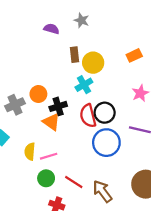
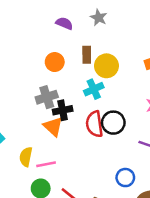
orange circle: (38, 94) -> (55, 62), moved
gray cross: (15, 105) -> (47, 97), moved
blue circle: (106, 143) -> (125, 178), moved, size x0.6

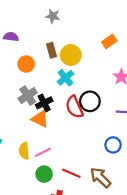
purple semicircle: (64, 23) -> (11, 37), moved

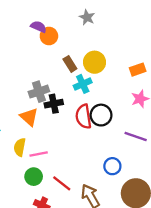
orange rectangle: (109, 41) -> (138, 70), moved
brown rectangle: (51, 50) -> (70, 64), moved, turned -32
orange circle: (26, 64) -> (49, 36), moved
orange triangle: (40, 119) -> (29, 117), moved

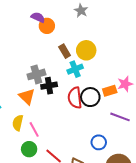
orange rectangle: (138, 70) -> (110, 91), moved
pink line: (39, 154) -> (34, 129), turned 70

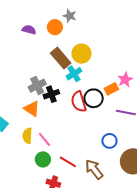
orange circle: (47, 26) -> (55, 27), moved
brown rectangle: (65, 51) -> (61, 58), size x1.5

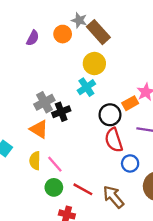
purple semicircle: (29, 30) -> (33, 38), turned 104
brown rectangle: (61, 58) -> (98, 32), moved
red semicircle: (79, 102) -> (114, 140), moved

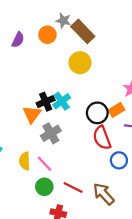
cyan cross: (86, 87) -> (62, 101), moved
gray cross: (44, 102) -> (51, 133), moved
orange rectangle: (130, 103) -> (117, 110), moved
black cross: (61, 112) -> (46, 102), moved
orange triangle: (39, 129) -> (32, 114), moved, turned 36

